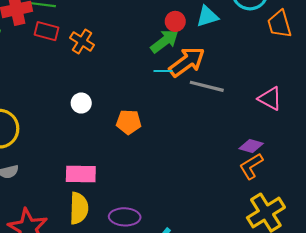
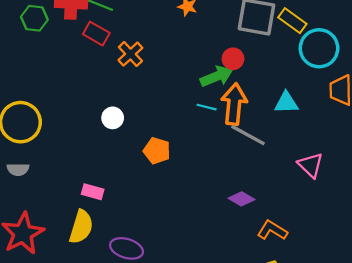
cyan triangle: (207, 16) -> (286, 103), moved
orange arrow: (187, 62) -> (234, 104), turned -63
purple diamond: (251, 146) -> (241, 199), moved
orange L-shape: (251, 166) -> (272, 230), turned 48
pink rectangle: (81, 174) -> (93, 192), size x0.7

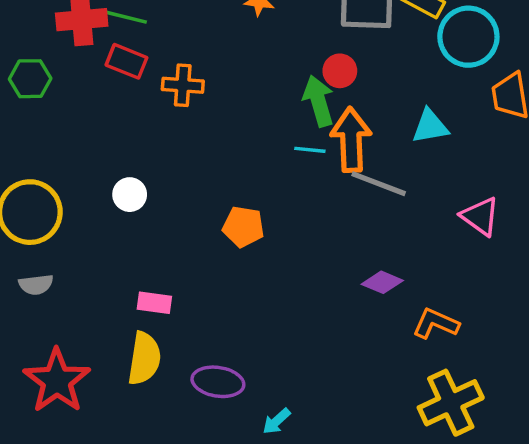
green hexagon: (34, 18) -> (30, 79), moved
orange cross: (130, 54) -> (183, 85), turned -35
green arrow: (216, 76) -> (318, 101), turned -76
white circle: (113, 118) -> (130, 195), moved

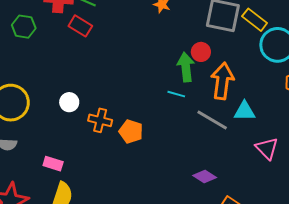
orange cross: (183, 85) -> (100, 120), moved
cyan triangle: (430, 126) -> (245, 111), moved
orange arrow: (351, 140) -> (222, 81), moved
pink rectangle: (154, 303) -> (53, 164), moved

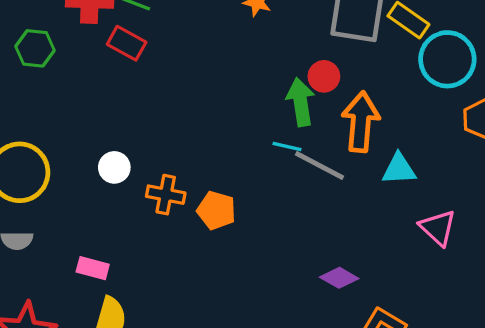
gray line: (212, 120) -> (320, 165), moved

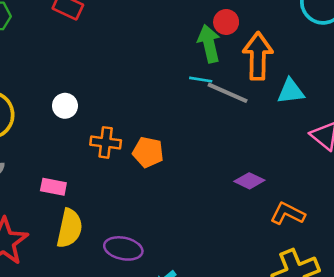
orange cross: (166, 195) -> (106, 142), moved
orange pentagon: (216, 210) -> (148, 152), moved

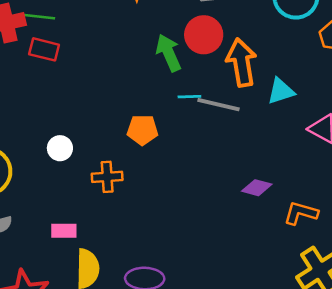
red circle: (226, 22) -> (204, 35), size x1.5
green arrow: (209, 44) -> (169, 53), moved
orange pentagon: (148, 152) -> (142, 130), moved

